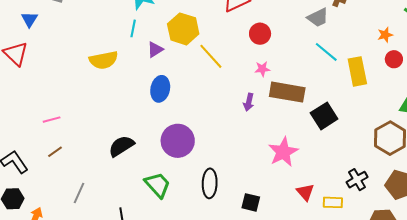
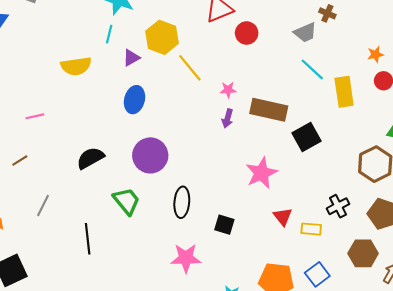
red circle: (260, 34) -> (247, 33), moved
pink star: (262, 69) -> (228, 90), moved
pink line: (52, 120) -> (35, 116), moved

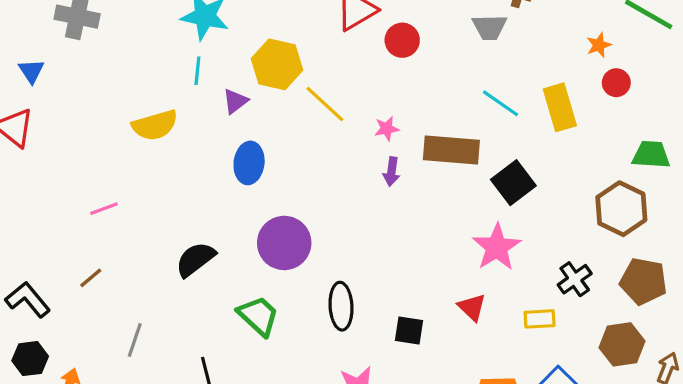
gray trapezoid: (305, 32) -> (489, 27), turned 30
cyan line: (312, 69) -> (501, 103), moved
pink star: (261, 173) -> (497, 247), moved
red triangle: (283, 217) -> (472, 307), moved

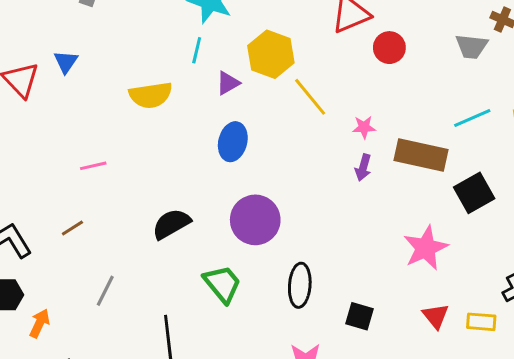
blue triangle: (31, 71) -> (66, 62), moved
cyan line: (501, 103) -> (472, 118), turned -66
pink star: (497, 247) -> (426, 248), moved
red triangle: (472, 307) -> (436, 316), moved

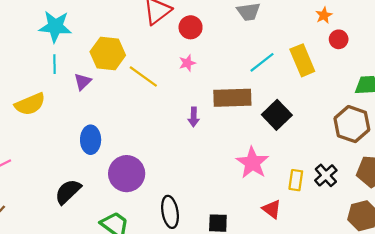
pink star: (364, 127) -> (187, 63), moved
blue ellipse: (233, 142) -> (91, 140), moved
yellow rectangle: (481, 322) -> (296, 180), moved, turned -72

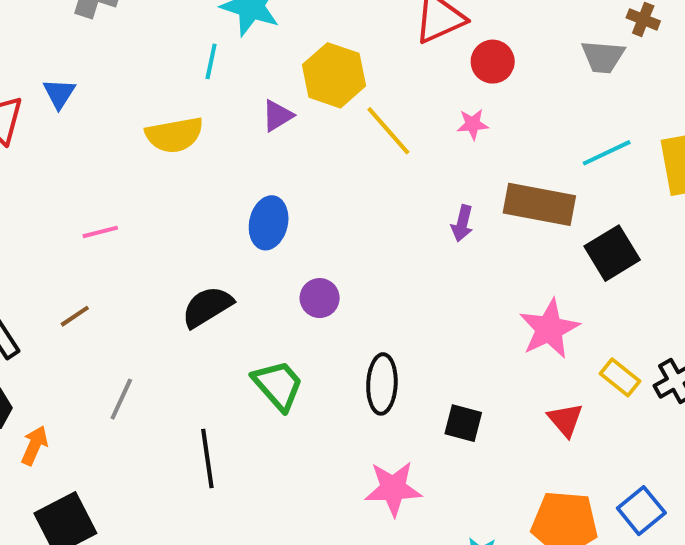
cyan line: (55, 64) -> (211, 61), moved
purple circle: (127, 174) -> (320, 298), size x0.6
yellow rectangle: (296, 180) -> (620, 377), turned -72

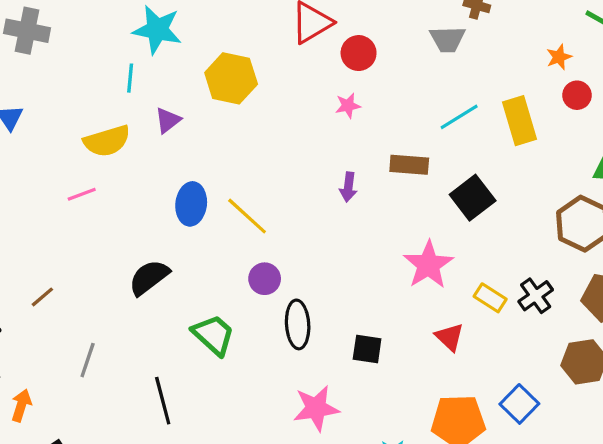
purple triangle: (277, 116) -> (168, 120), moved
yellow line: (388, 131) -> (247, 216), moved
brown rectangle: (539, 204) -> (409, 165), size x0.7
pink line: (100, 232) -> (82, 194), moved
purple circle: (320, 298) -> (265, 279), moved

